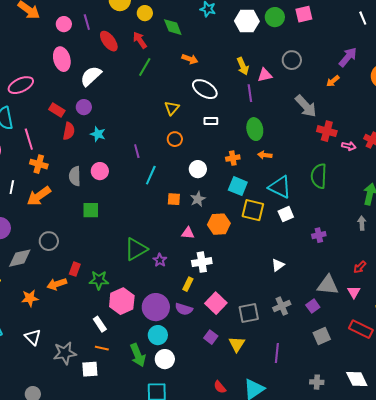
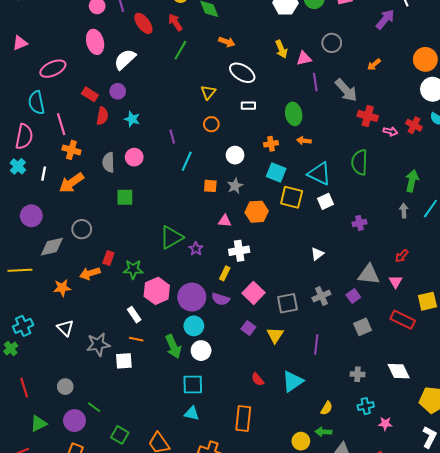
purple arrow: (348, 57) -> (385, 19), moved
purple line: (250, 93) -> (315, 82), moved

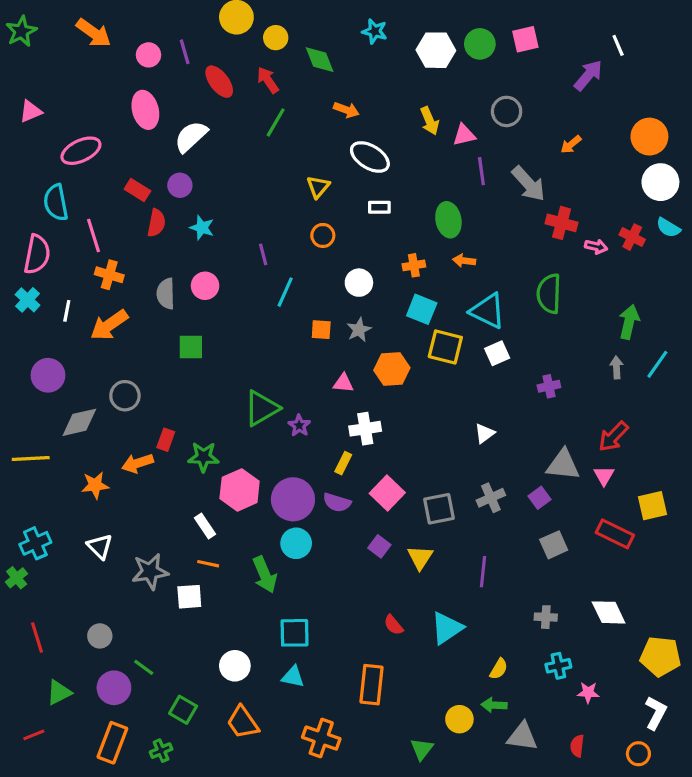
red arrow: (402, 256) -> (613, 437), size x1.5
white circle: (201, 351) -> (235, 666), moved

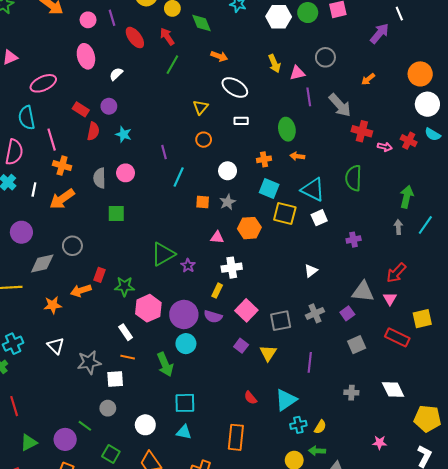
white semicircle: (191, 137) -> (116, 74), size x0.6
gray circle: (100, 636) -> (108, 408), moved
cyan cross: (558, 666) -> (298, 425), moved

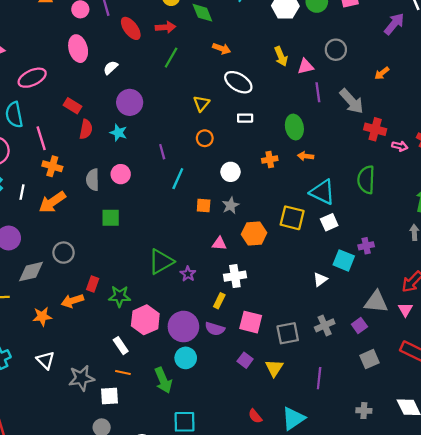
red arrow: (167, 36) -> (165, 27), turned 120
purple circle: (109, 106) -> (130, 102), moved, size x1.5
cyan square: (269, 188) -> (344, 260), moved
pink square: (246, 310) -> (251, 322), turned -30

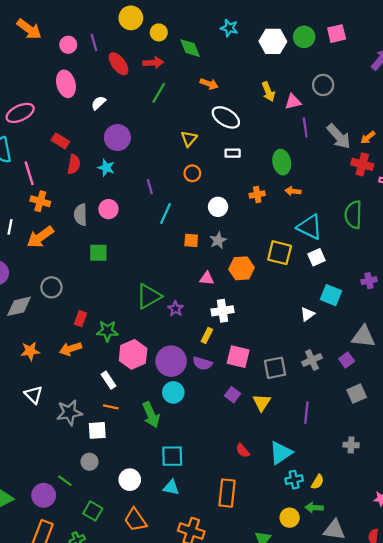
orange arrow: (382, 73) -> (368, 138), moved
purple cross: (366, 246) -> (369, 281), moved
orange arrow: (72, 301) -> (70, 349), moved

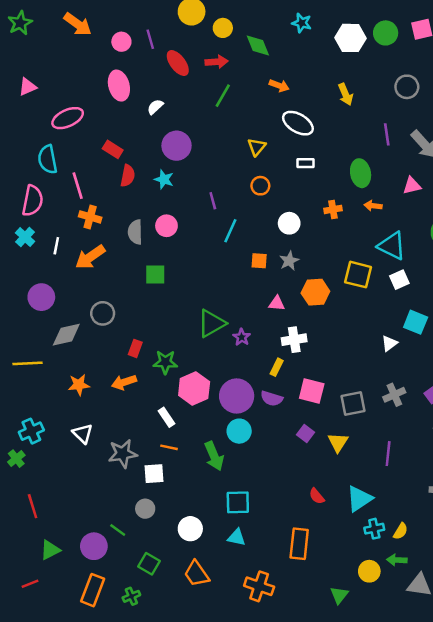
pink triangle: (293, 102) -> (412, 186), moved

